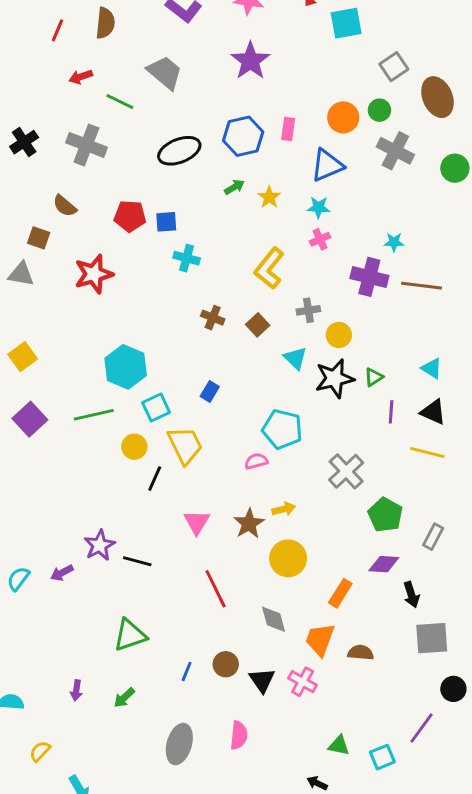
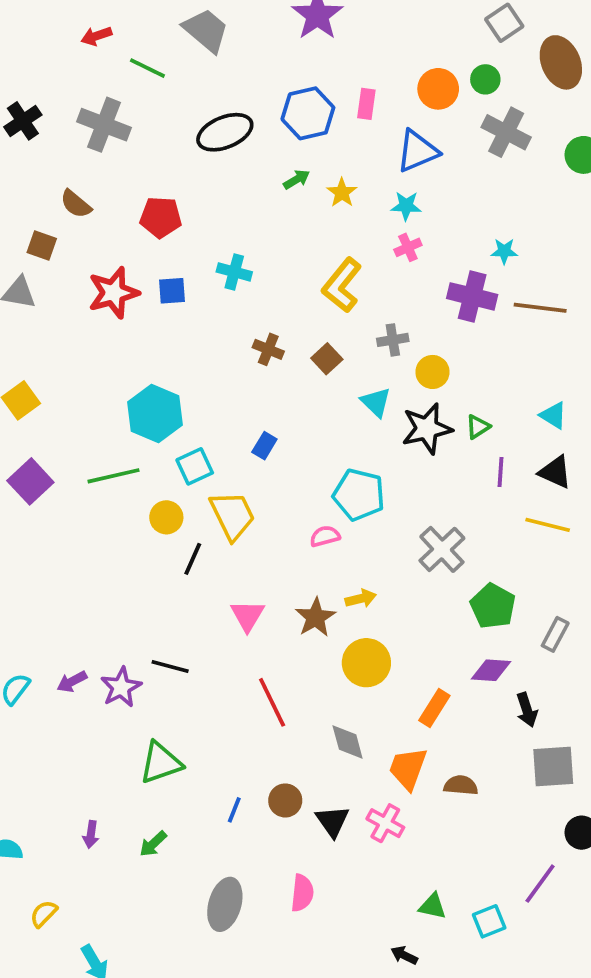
blue square: (166, 222) -> (172, 291), moved
purple star: (100, 545) -> (121, 687), moved

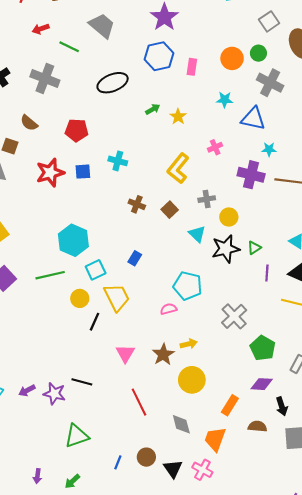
blue hexagon: (308, 113) -> (159, 56), moved
blue triangle: (417, 151) -> (253, 119), moved, turned 35
cyan star: (406, 206) -> (225, 100), moved
purple star: (121, 687) -> (54, 394), turned -30
brown semicircle: (461, 785) -> (257, 426), moved

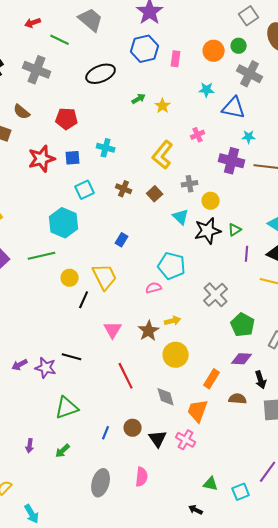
cyan square: (96, 270) -> (85, 190), moved

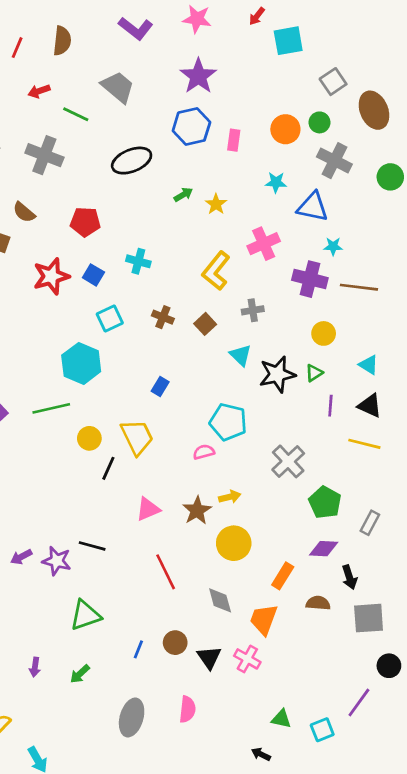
pink cross: (198, 135) -> (264, 244), size x1.6
blue square: (73, 158) -> (93, 275), turned 35
yellow circle: (211, 201) -> (324, 333), moved
pink triangle: (113, 330) -> (148, 509), turned 36

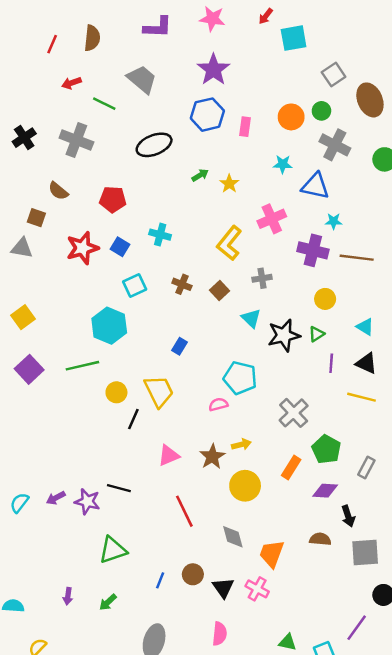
purple L-shape: (136, 28) -> (158, 27), turned -36
orange rectangle: (283, 576) -> (291, 468), moved
pink semicircle: (187, 709) -> (220, 634), moved

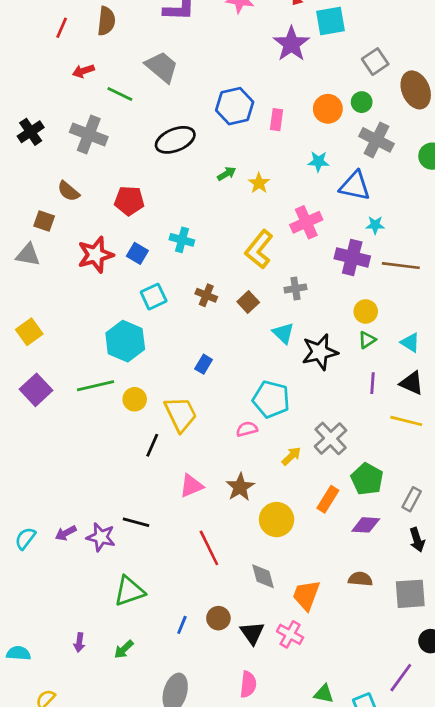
purple star: (213, 70) -> (291, 44), moved
green triangle: (317, 334) -> (367, 340), moved
yellow circle: (116, 392) -> (135, 399), moved
yellow arrow: (241, 445) -> (291, 456), moved, turned -30
black arrow: (348, 516) -> (417, 540), moved

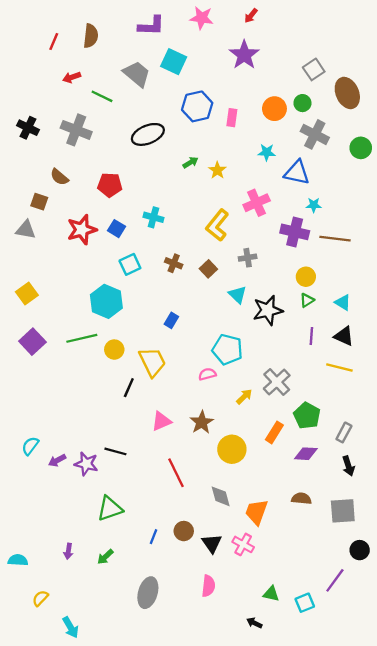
cyan square: (331, 21) -> (174, 62), moved, turned 35
black cross: (31, 132) -> (28, 128), turned -30
cyan semicircle: (25, 538) -> (30, 446), moved

